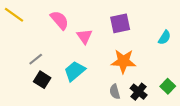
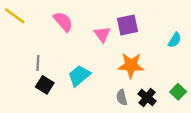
pink triangle: (84, 36) -> (102, 34), moved
gray line: (36, 59) -> (38, 63), turned -48

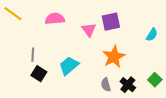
pink semicircle: (63, 22) -> (55, 19), turned -54
orange star: (131, 65) -> (114, 57), turned -30

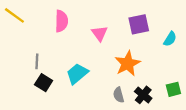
pink semicircle: (55, 19) -> (61, 21), turned 96
purple square: (111, 22) -> (139, 24), moved
green square: (155, 80) -> (173, 89), turned 32

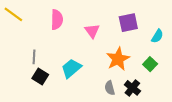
green square: (173, 89) -> (150, 64), moved, turned -32

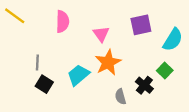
cyan semicircle: (157, 36) -> (173, 40), size x1.5
orange star: (118, 59) -> (108, 62), moved
black cross: (132, 88) -> (144, 85), moved

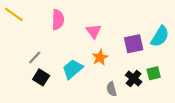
purple square: (141, 25) -> (134, 44), moved
gray line: (37, 62) -> (35, 57), turned 40
orange star: (108, 62) -> (100, 57), size x0.7
green square: (165, 70) -> (154, 73), moved, turned 32

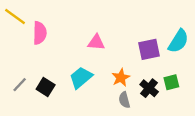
pink semicircle: (58, 20) -> (40, 33), moved
pink triangle: (94, 31) -> (96, 42), moved, turned -49
gray line: (35, 57) -> (20, 85), moved
orange star: (100, 57) -> (121, 78), moved

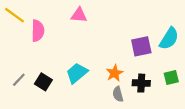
pink triangle: (96, 42) -> (79, 15), moved
green square: (171, 82) -> (171, 77), moved
black cross: (149, 88) -> (141, 83), turned -36

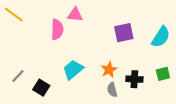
pink semicircle: (38, 31) -> (57, 29), moved
purple square: (141, 46) -> (124, 33), moved
black square: (43, 82) -> (41, 88), moved

